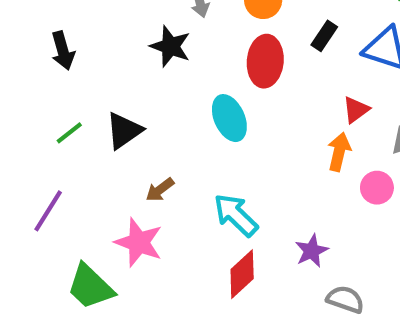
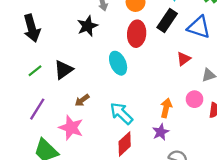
black rectangle: (324, 36) -> (167, 21), size x1.5
black star: (170, 46) -> (87, 26), turned 30
black arrow: (63, 51) -> (32, 28), size x1.4
orange arrow: (339, 152) -> (166, 108), moved
purple line: (48, 211) -> (37, 109), moved

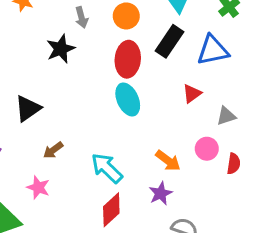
blue triangle: (199, 27) -> (213, 50), turned -30
cyan ellipse: (118, 63) -> (128, 99), moved
orange arrow: (166, 108) -> (168, 161), turned 114
pink star: (71, 128) -> (38, 187), size x0.7

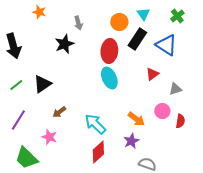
orange circle: (126, 16) -> (119, 22), moved
blue triangle: (213, 50) -> (166, 45), turned 45

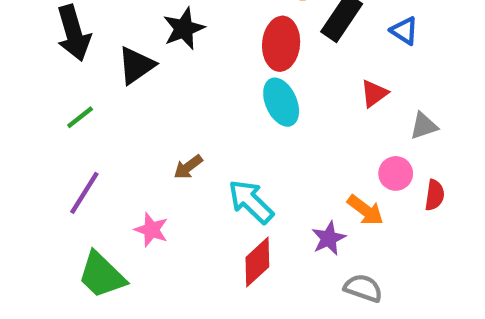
blue triangle: (166, 45) -> (404, 31), size x0.6
black triangle: (42, 84) -> (136, 65), moved
brown arrow: (59, 112) -> (188, 167), moved
orange arrow: (136, 119) -> (365, 210), moved

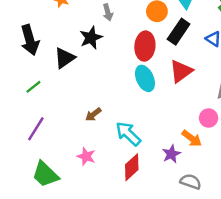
red triangle: (374, 93) -> (181, 71), moved, size x1.5
pink star: (151, 230) -> (86, 156), moved

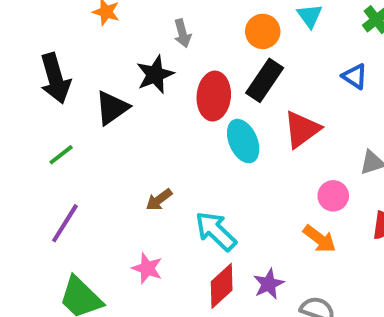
black rectangle: (179, 32) -> (265, 80), moved
red ellipse: (145, 46) -> (214, 96), moved
pink circle: (209, 118) -> (333, 196), moved
purple star: (171, 154) -> (269, 284), moved

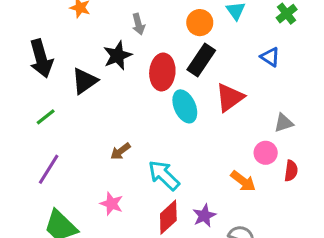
pink circle: (333, 196) -> (266, 153), moved

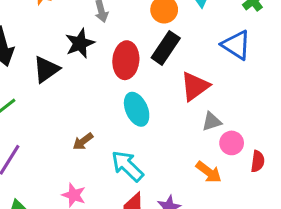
blue triangle: (270, 57) -> (236, 45), size x1.5
cyan ellipse: (185, 106) -> (137, 109), moved
gray triangle: (284, 123) -> (212, 122), moved

